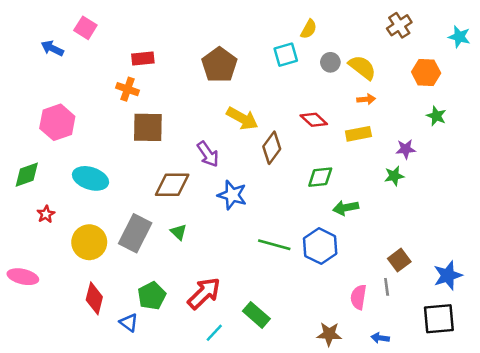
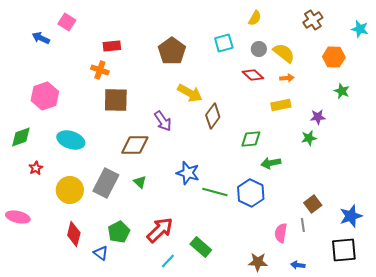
yellow semicircle: (309, 29) -> (255, 18), moved
red diamond: (314, 120) -> (253, 75), moved
blue star: (232, 195) -> (188, 173), moved

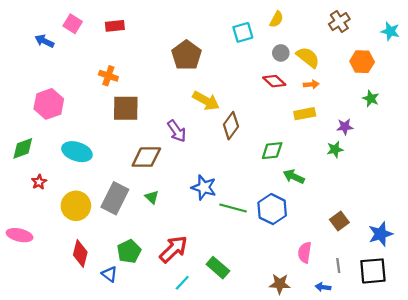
cyan square: (224, 43) -> (243, 32), moved
red rectangle: (112, 46) -> (115, 26), moved
green arrow: (271, 163) -> (294, 177), turned 36
gray line: (303, 225) -> (338, 265), moved

